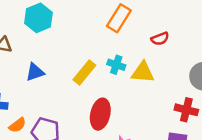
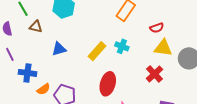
yellow triangle: (143, 72) -> (163, 48), moved
red cross: (186, 110) -> (154, 74), moved, turned 30

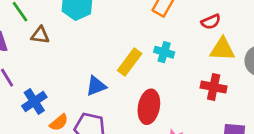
blue triangle: (59, 49) -> (96, 86), moved
blue cross: (27, 73) -> (34, 102), turned -36
red cross: (154, 74) -> (214, 87), turned -30

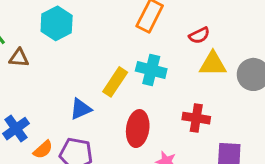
cyan cross: (164, 52) -> (151, 70), size x1.4
red cross: (214, 87) -> (196, 118), moved

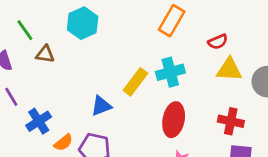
cyan cross: (151, 70) -> (170, 72), turned -32
red cross: (196, 118) -> (231, 121), moved
red ellipse: (138, 129) -> (174, 120), moved

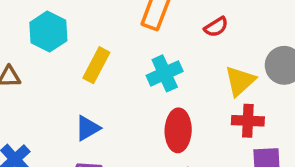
yellow triangle: (229, 70) -> (240, 81), moved, turned -36
yellow rectangle: (135, 82) -> (96, 65), moved

